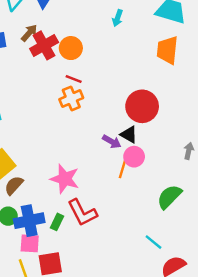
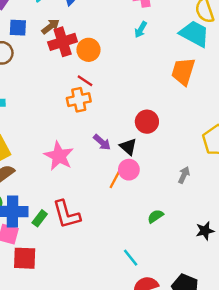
red circle: (142, 106) -> (147, 122), size x0.7
purple arrow: (112, 141) -> (102, 142), moved
pink star: (65, 179) -> (59, 156), moved
green semicircle: (169, 197) -> (155, 216), size x0.6

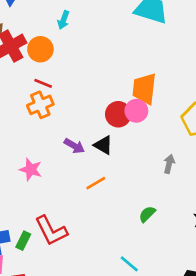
cyan arrow: (141, 30) -> (63, 20), moved
orange trapezoid: (183, 71) -> (144, 89), moved
pink star: (59, 156) -> (31, 170), size x0.7
pink circle: (129, 170) -> (136, 111), moved
orange line: (115, 179) -> (96, 183), turned 42

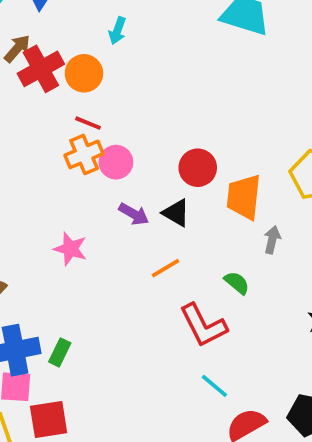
orange trapezoid: (144, 89) -> (244, 197), moved
pink circle: (136, 111) -> (116, 162), moved
green semicircle: (147, 214) -> (237, 283), moved, turned 84
red L-shape: (51, 231) -> (203, 325), moved

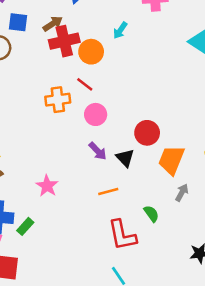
orange cross: (84, 154) -> (58, 100), moved
pink star: (70, 249) -> (47, 186), moved

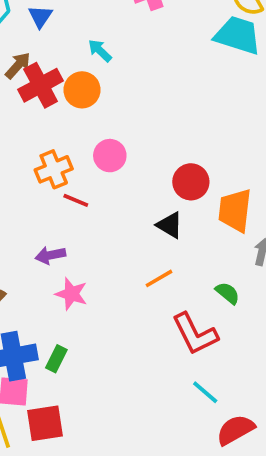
cyan arrow: (120, 30) -> (100, 51), moved, turned 114
red line: (85, 84) -> (76, 200), moved
pink circle: (96, 114) -> (110, 156), moved
purple arrow: (98, 151) -> (50, 255), moved, turned 138

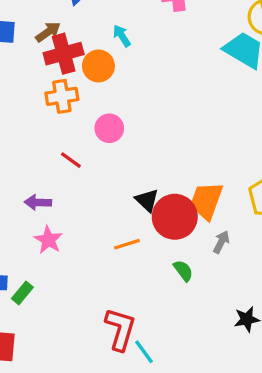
orange cross: (54, 169) -> (62, 96), moved
red circle: (191, 182) -> (175, 217), moved, size x1.4
red L-shape: (195, 334) -> (120, 329), moved, turned -150

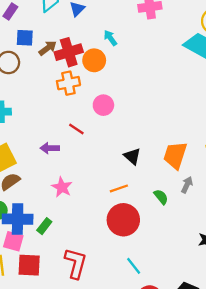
brown arrow: (48, 32) -> (48, 48), moved
purple arrow: (38, 202) -> (50, 148), moved
red circle: (175, 217) -> (123, 220), moved
green semicircle: (183, 271) -> (161, 197), moved
red L-shape: (120, 329) -> (76, 263), moved

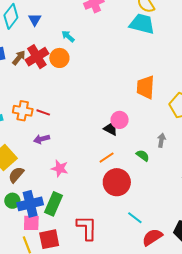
orange cross: (68, 83) -> (23, 111), moved, turned 36
pink circle: (103, 105) -> (120, 120), moved
red line: (76, 129) -> (43, 112), moved
orange trapezoid: (175, 155) -> (145, 87), moved
green rectangle: (44, 226) -> (53, 204), size x1.6

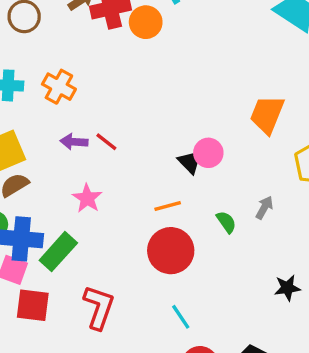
red line: (43, 112) -> (106, 142), moved

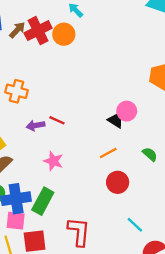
red circle: (171, 251) -> (118, 182), size x0.7

